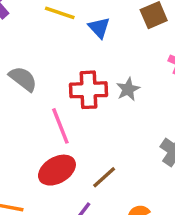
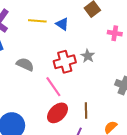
brown line: (104, 177) -> (86, 111), turned -35

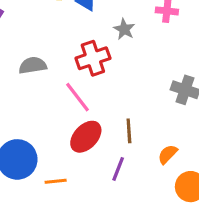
gray star: (88, 56) -> (124, 29), moved
gray semicircle: (25, 64) -> (33, 65), turned -30

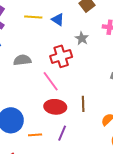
red ellipse: (86, 137) -> (55, 107), turned 50
purple line: (118, 169) -> (62, 133), moved

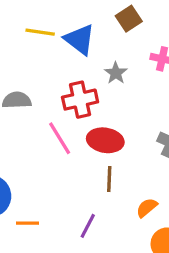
blue triangle: (58, 20) -> (80, 39), size x1.5
red ellipse: (55, 107) -> (105, 140), moved
purple line: (62, 133) -> (88, 226), moved

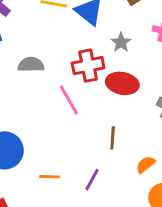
red ellipse: (105, 140) -> (122, 83), moved
orange line: (27, 223) -> (49, 177), moved

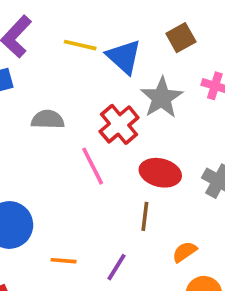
gray star: (121, 42) -> (162, 98), size x1.6
red cross: (88, 66) -> (119, 124), turned -32
red ellipse: (122, 83) -> (160, 173), moved

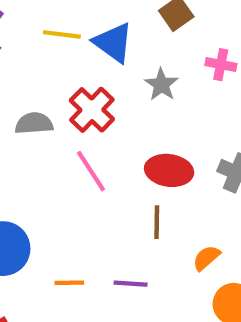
gray star: (162, 98) -> (161, 85), size x0.7
red cross: (119, 124) -> (92, 110), moved
purple line: (117, 267) -> (131, 284), turned 68

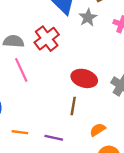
gray star: (161, 85) -> (88, 18), moved
pink line: (91, 171) -> (21, 70), moved

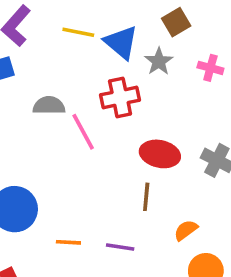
red cross: (47, 39) -> (120, 97), moved, turned 30
pink line: (21, 70) -> (83, 132), moved

